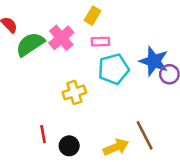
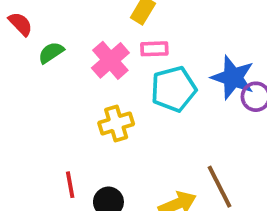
pink cross: (61, 38) -> (110, 60), moved
green semicircle: (30, 44) -> (51, 53), size x0.6

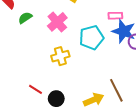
pink rectangle: (154, 49) -> (115, 16), moved
red line: (70, 185) -> (36, 89), turned -48

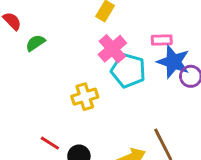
pink cross: (57, 22) -> (112, 49), moved
cyan pentagon: (91, 37) -> (128, 71), turned 30

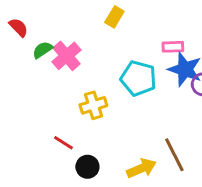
pink cross: (112, 49) -> (66, 56), moved
red line: (50, 143) -> (63, 143), moved

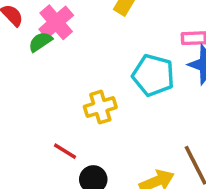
pink cross: (66, 56) -> (56, 22), moved

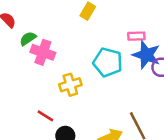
pink cross: (56, 22) -> (43, 52), moved, turned -30

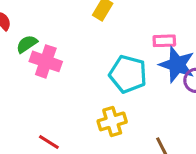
yellow cross: (70, 85) -> (112, 121), moved

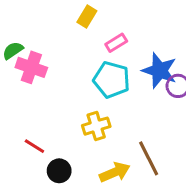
pink rectangle: (164, 41) -> (116, 43), moved, turned -30

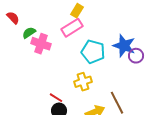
pink rectangle: (116, 43) -> (72, 28), moved, size x1.5
red line: (34, 146) -> (56, 98), moved

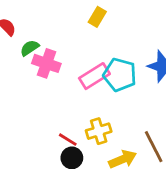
pink rectangle: (72, 28) -> (94, 76), moved
yellow cross: (83, 82) -> (99, 131), moved

